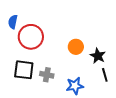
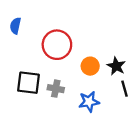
red circle: (31, 37) -> (57, 45), moved
orange circle: (76, 47) -> (90, 66), moved

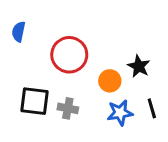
black star: (116, 66) -> (139, 66), moved
blue star: (89, 102) -> (120, 113), moved

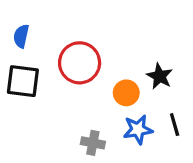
black square: (35, 101) -> (23, 81), moved
gray cross: (68, 108) -> (93, 143), moved

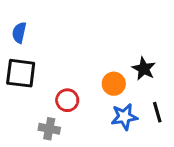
red circle: (80, 63) -> (67, 100), moved, size x0.6
gray cross: (93, 143) -> (49, 129), moved

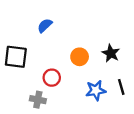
blue semicircle: (19, 33) -> (45, 25), moved, turned 35
orange circle: (114, 84) -> (80, 57), moved

